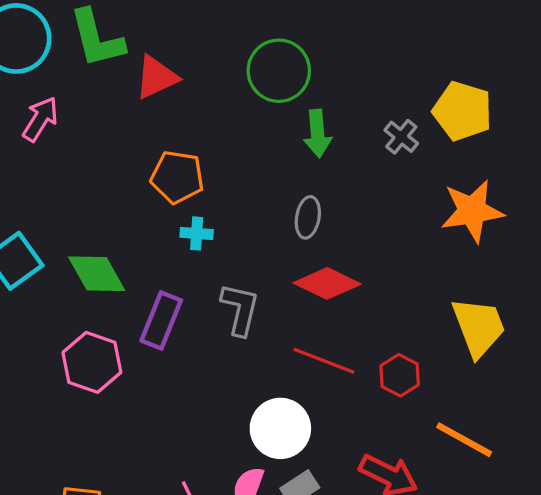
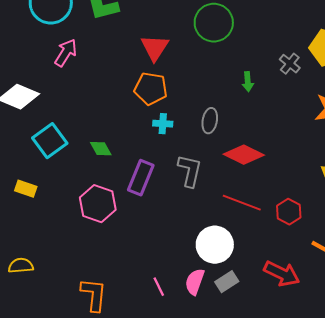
red triangle: (156, 77) -> (155, 48), moved, turned -32
green arrow: (317, 134) -> (248, 82), moved, size x0.7
gray ellipse: (308, 217) -> (210, 121), moved
green diamond: (97, 274) -> (101, 149), size x0.6

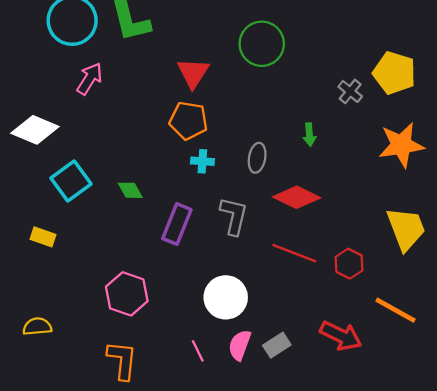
green arrow: (248, 82) -> (309, 135), moved
pink hexagon: (98, 204) -> (127, 294), moved
white circle: (215, 245) -> (226, 297), moved

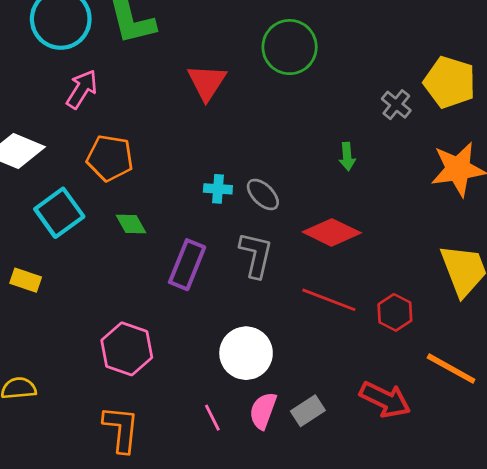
orange pentagon: (188, 121) -> (110, 158), moved
gray ellipse: (257, 158) -> (263, 194), moved, turned -56

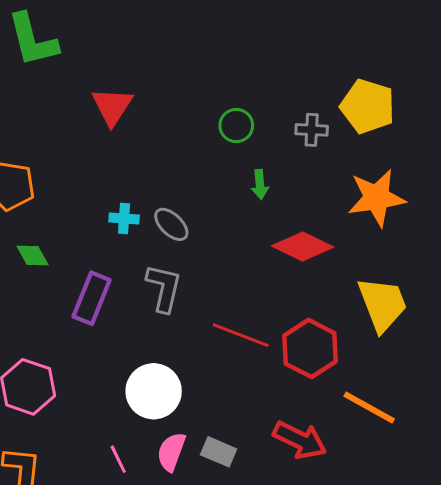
green circle: (290, 47) -> (236, 125), moved, size x0.6
gray cross: (396, 105) -> (312, 130), turned -36
red diamond: (332, 232) -> (303, 247), moved
red hexagon: (395, 312) -> (310, 348), size x1.5
gray rectangle: (308, 411) -> (219, 452), turned 56

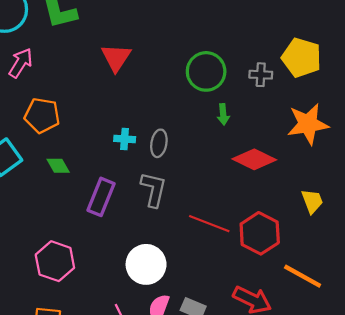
green circle: (236, 125) -> (206, 71), size x1.6
gray ellipse: (171, 224) -> (159, 143), turned 56
yellow trapezoid: (382, 304) -> (312, 201), size x0.6

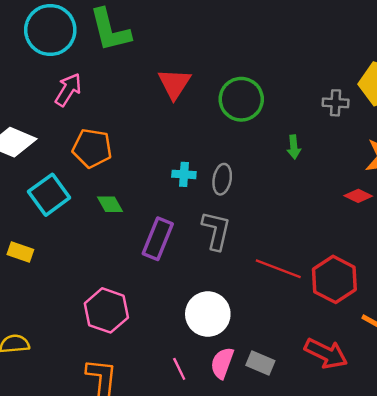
green circle: (206, 71) -> (241, 99), moved
red diamond: (254, 159) -> (358, 196), moved, size x0.6

